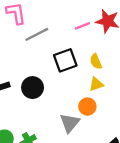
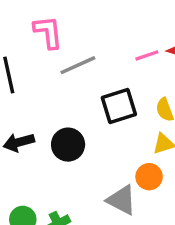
gray triangle: (70, 123) -> (122, 200), turned -45

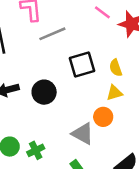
pink line: (147, 55) -> (102, 12), moved, turned 54

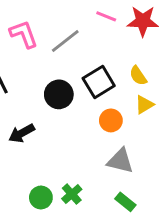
gray line: (52, 34) -> (65, 41), moved
black circle: (44, 92) -> (59, 94), moved
orange circle: (103, 117) -> (111, 120), moved

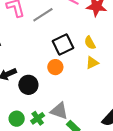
black circle: (59, 94) -> (28, 85), moved
orange circle: (111, 120) -> (55, 67), moved
gray triangle: (120, 161) -> (59, 111), moved

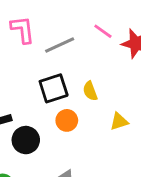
yellow semicircle: (90, 43) -> (90, 91), moved
black square: (63, 45) -> (54, 88), moved

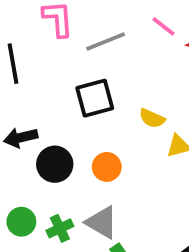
yellow semicircle: (90, 91) -> (152, 118), moved, turned -48
orange circle: (67, 120) -> (107, 167), moved

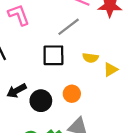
gray line: (106, 42) -> (69, 27), moved
black square: (95, 98) -> (53, 55), turned 30

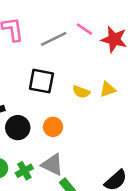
gray line: (69, 27) -> (54, 39), moved
yellow triangle: (110, 70) -> (108, 89), moved

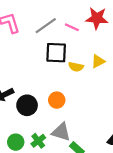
pink line: (84, 29) -> (72, 27), moved
black square: (41, 81) -> (56, 53), moved

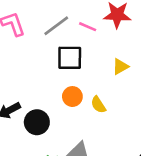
yellow semicircle: (76, 67) -> (98, 105), moved, turned 48
orange circle: (57, 100) -> (72, 97), moved

